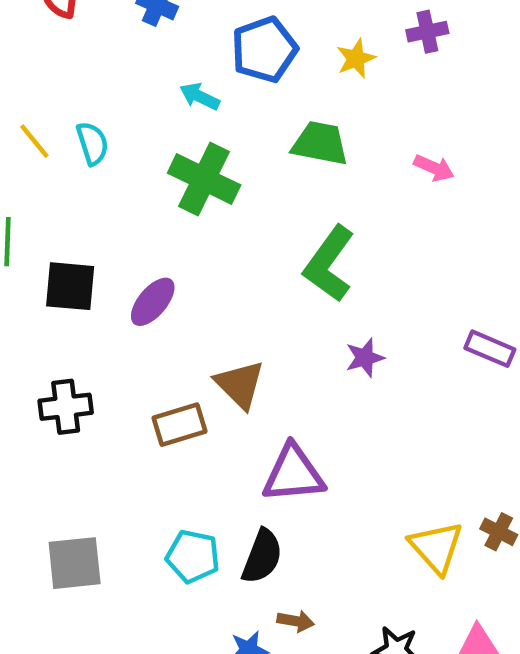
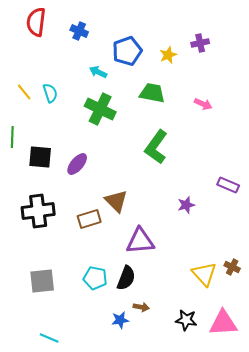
purple star: (365, 358) -> (186, 205), moved
black cross: (66, 407) -> (38, 211), size x1.4

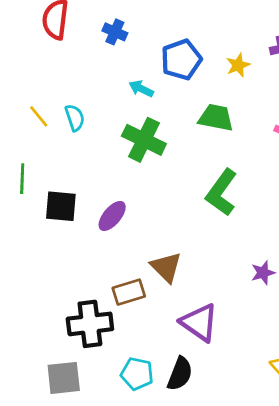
black cross: (38, 211) -> (90, 324), moved
purple triangle: (140, 241) -> (199, 323), turned 40

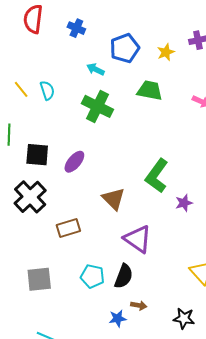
green L-shape: (221, 192) -> (157, 176), moved
brown rectangle: (129, 292) -> (68, 228), moved
black cross: (90, 324) -> (30, 197), moved, turned -36

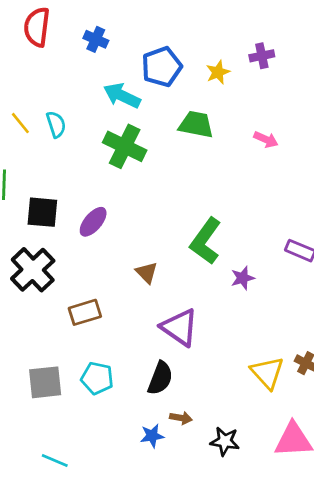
cyan arrow: (95, 69) -> (122, 96), size x1.5
brown triangle: (114, 199) -> (147, 273), size x0.7
cyan pentagon: (92, 276) -> (97, 378), moved
black star: (184, 318) -> (225, 441), moved

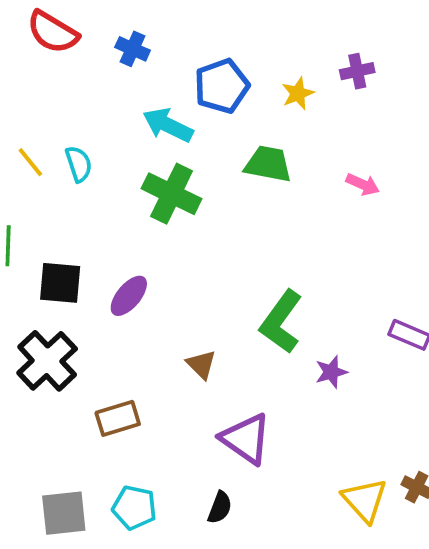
red semicircle: (37, 27) -> (53, 32), turned -66
black semicircle: (160, 378) -> (220, 508), size x0.7

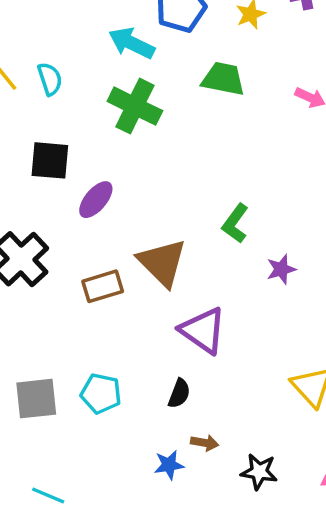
black square: (60, 283) -> (50, 160), moved
green L-shape: (281, 322) -> (235, 223), size x0.7
brown triangle: (201, 365) -> (162, 263), size x1.8
brown rectangle: (118, 418) -> (103, 286), moved

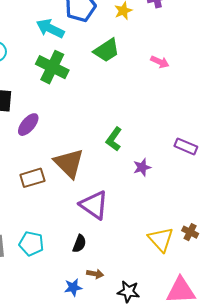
green trapezoid: (223, 79) -> (107, 50), turned 136

